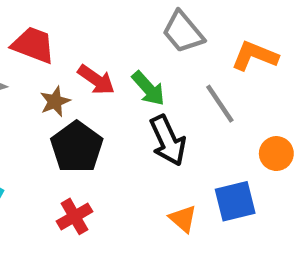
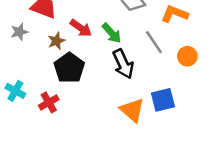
orange circle: (276, 154) -> (187, 56), moved
red cross: (75, 216) -> (49, 102), moved
orange triangle: (183, 219) -> (132, 110), size x1.5

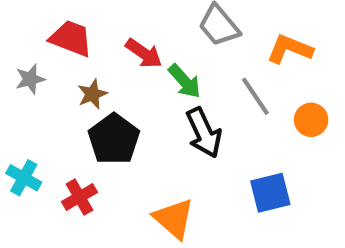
red arrow: (81, 28) -> (144, 53), moved
orange triangle: (132, 110) -> (174, 218), moved

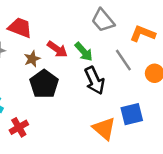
red arrow: (144, 53) -> (57, 49), moved
red cross: (79, 197) -> (19, 127), moved
orange triangle: (174, 218) -> (104, 129), moved

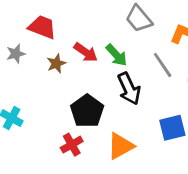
black pentagon: (44, 84) -> (87, 111), moved
red cross: (19, 127) -> (72, 145), moved
orange triangle: (104, 129) -> (121, 146), moved, turned 50

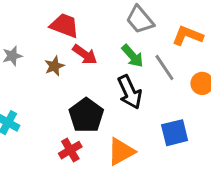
red trapezoid: (42, 27) -> (64, 25), moved
green arrow: (116, 55) -> (133, 56), moved

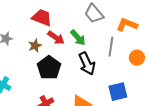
green arrow: (133, 56) -> (78, 38), moved
gray line: (164, 67) -> (111, 47), turned 42
black pentagon: (86, 115) -> (49, 68), moved

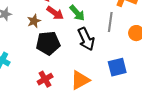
black pentagon: (49, 68) -> (48, 43), turned 30

